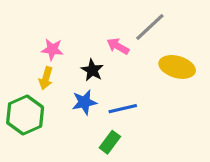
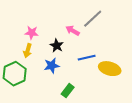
yellow ellipse: (177, 67) -> (110, 69), moved
blue line: (123, 109) -> (87, 58), moved

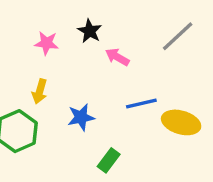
gray line: (93, 19) -> (178, 36), moved
pink star: (32, 33) -> (47, 43), moved
black star: (57, 46) -> (90, 31), moved

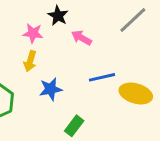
pink star: (47, 43) -> (33, 33), moved
yellow arrow: (40, 91) -> (30, 61), moved

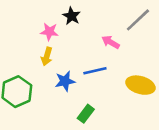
pink arrow: (81, 38) -> (111, 42), moved
blue line: (102, 77) -> (95, 71), moved

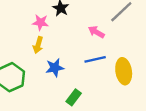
blue line: (95, 71) -> (95, 59), moved
yellow ellipse: (140, 85) -> (124, 71), turned 65

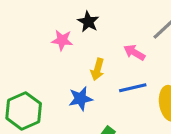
yellow arrow: (38, 45) -> (97, 69), moved

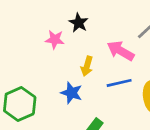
pink arrow: (134, 52) -> (121, 51), size x1.4
blue star: (81, 99) -> (72, 93), turned 30

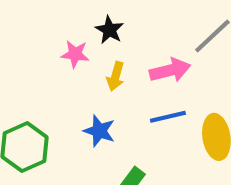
pink arrow: (121, 51) -> (170, 70), turned 136
yellow arrow: (87, 66) -> (115, 76), moved

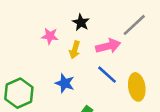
black star: (109, 30) -> (81, 22), moved
blue line: (168, 117) -> (107, 75), turned 55

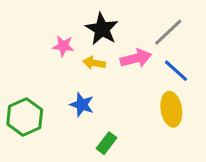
black star: (81, 22) -> (102, 29), size x1.5
yellow arrow: (75, 50) -> (94, 63), turned 84
blue line: (107, 75) -> (176, 71), moved

